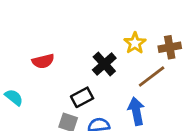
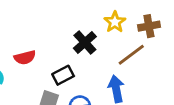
red semicircle: (43, 61) -> (25, 57), moved

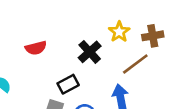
red semicircle: (25, 57) -> (36, 48), moved

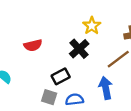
yellow star: (119, 32) -> (92, 26), moved

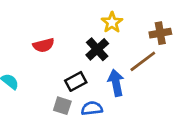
blue arrow: (106, 88) -> (116, 83), moved

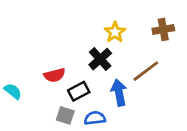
brown cross: (160, 33) -> (163, 29), moved
red semicircle: (44, 45) -> (55, 75), moved

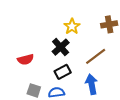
black rectangle: (79, 91) -> (63, 72), moved
blue arrow: (119, 93) -> (92, 84), moved

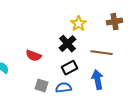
brown line: (96, 56) -> (102, 53), turned 45
red semicircle: (26, 59) -> (34, 56), turned 35

